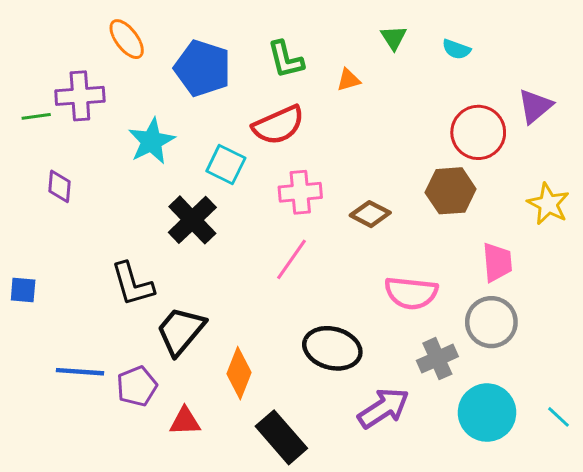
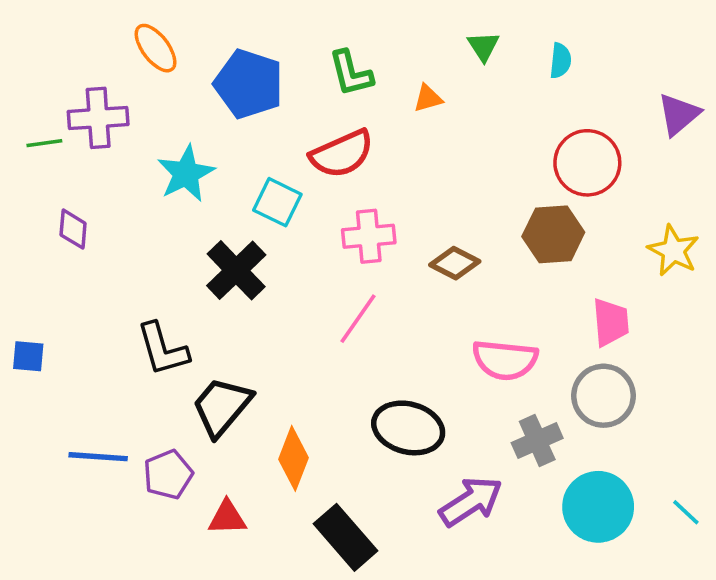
cyan semicircle: (456, 49) -> (560, 61), turned -104
purple triangle: (535, 106) -> (679, 114), moved

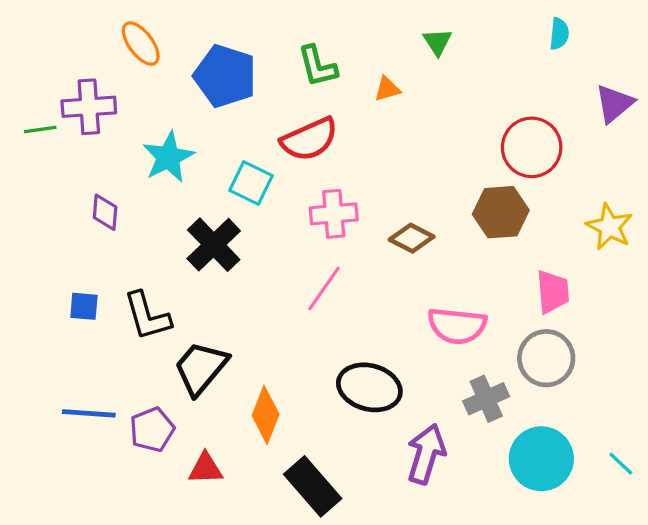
cyan semicircle: (560, 61) -> (559, 34), moved
purple diamond: (73, 229) -> (105, 212), moved
blue square: (28, 356) -> (84, 306), moved
purple arrow: (471, 501) -> (426, 454), turned -40

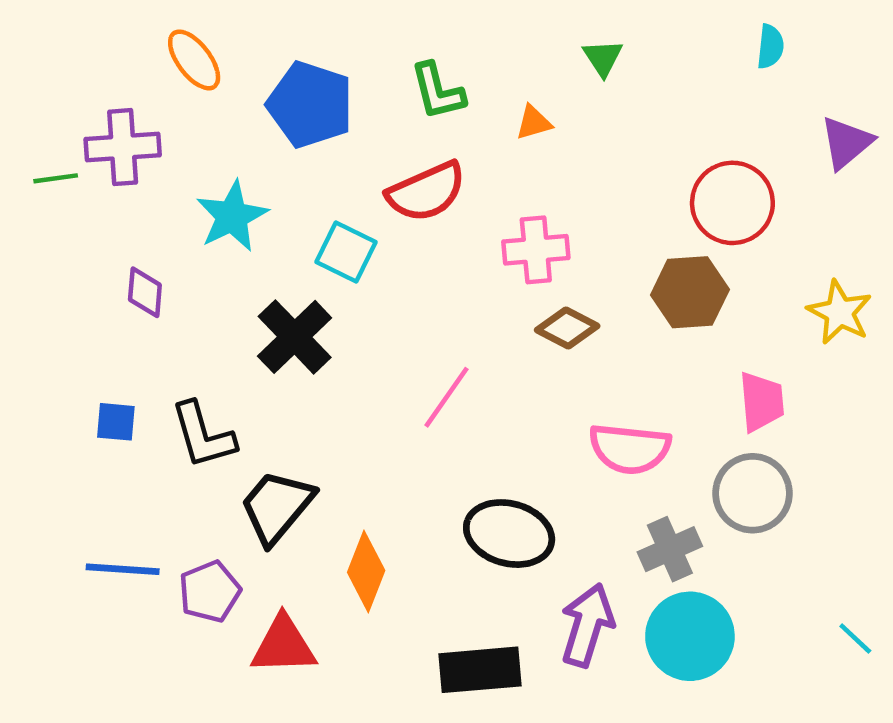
pink cross: (334, 214) -> (536, 250), moved
cyan circle: (541, 459) -> (690, 636), moved
red triangle: (206, 468) -> (283, 645), size x1.4
black rectangle: (313, 486) -> (480, 670), moved, turned -54

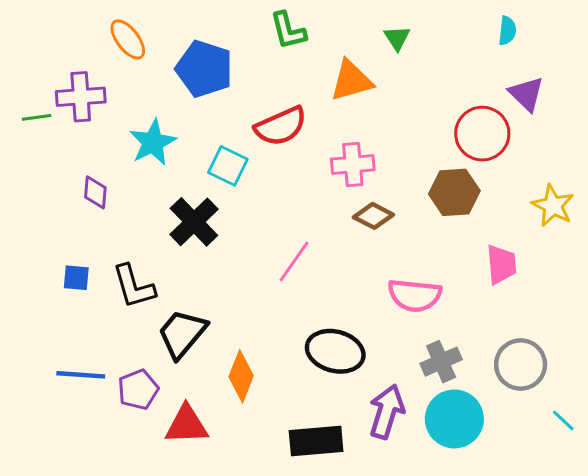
green L-shape: (438, 91) -> (288, 31), moved
orange triangle: (534, 122) -> (351, 81), size x1.8
purple triangle: (846, 143) -> (526, 94), moved, turned -36
gray circle: (753, 493) -> (521, 365), moved

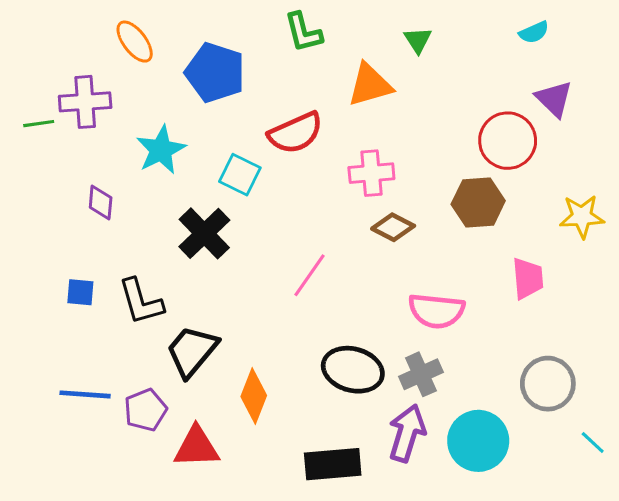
cyan semicircle: (507, 31) -> (534, 32), turned 60
yellow star: (553, 206) -> (582, 216), turned -30
gray cross: (441, 362) -> (421, 374), moved

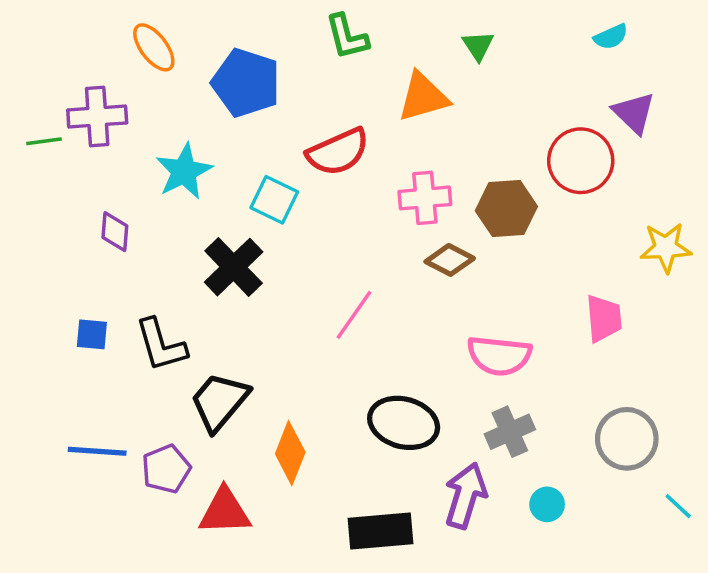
brown hexagon: (478, 203) -> (506, 209), moved
gray cross: (421, 374) -> (510, 432), moved
cyan circle: (478, 441) -> (547, 504), size x0.5

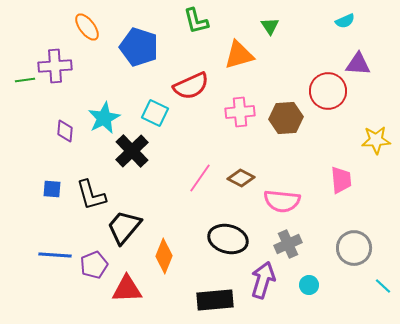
purple triangle: (634, 113) -> (358, 64), turned -40
cyan star: (184, 171) -> (104, 118), moved
brown diamond: (450, 260) -> (241, 178), moved

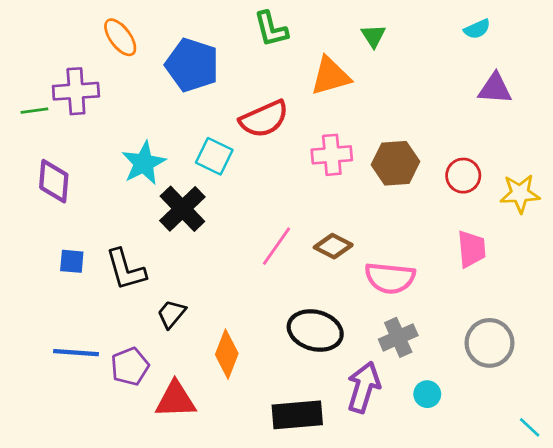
red circle: (328, 91) -> (463, 176), moved, size x0.7
purple diamond: (65, 131) -> (54, 181), moved, size x1.4
black trapezoid: (124, 227) -> (171, 314), size x0.6
cyan line: (383, 286) -> (530, 427), moved

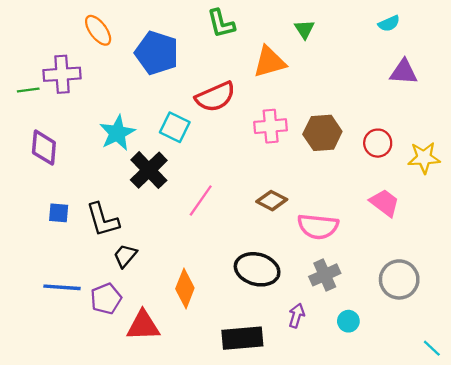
pink line: (276, 246) -> (201, 201), moved
pink trapezoid: (472, 249) -> (384, 203), turned -48
black trapezoid: (171, 314) -> (125, 256), moved
purple arrow: (364, 387) -> (297, 316), size x0.6

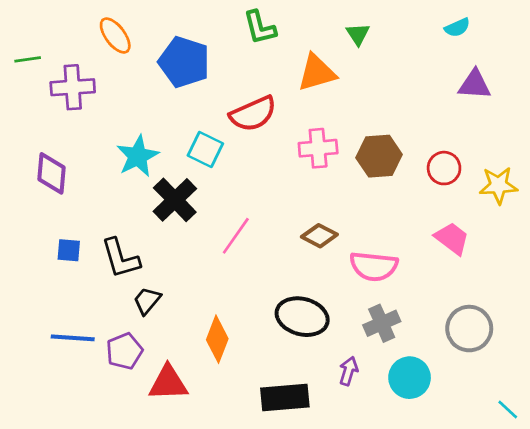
green line: (28, 90) -> (28, 59), moved
cyan circle: (348, 321) -> (410, 378), size x1.6

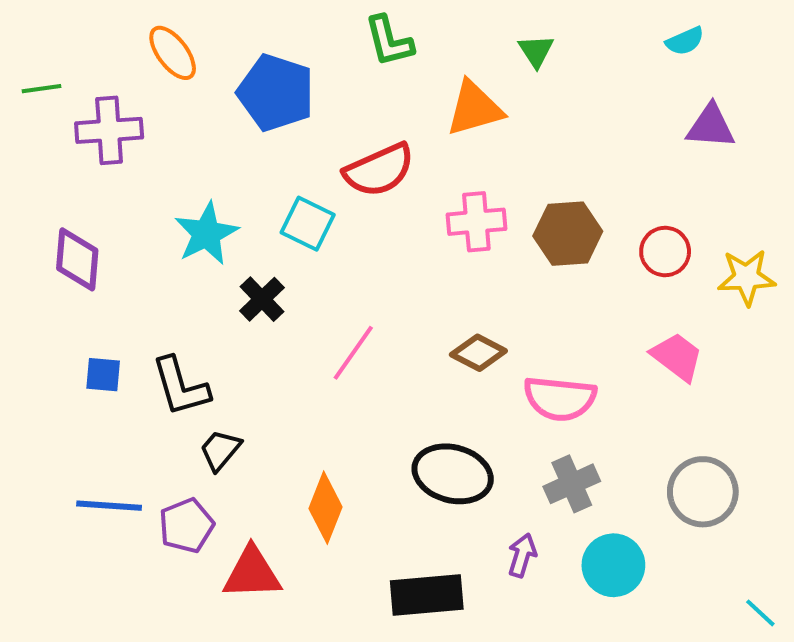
black cross: (175, 200) -> (262, 299), size x0.7

